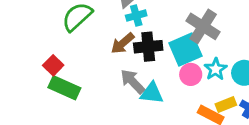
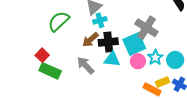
gray arrow: (133, 81) -> (86, 65), moved
cyan triangle: (152, 93) -> (112, 59), moved

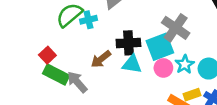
cyan cross: (100, 20) -> (88, 20), moved
brown arrow: (90, 40) -> (101, 59), moved
gray arrow: (86, 65) -> (77, 82), moved

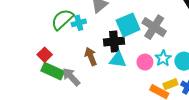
cyan square: (160, 47) -> (128, 25), moved
brown arrow: (101, 59) -> (91, 56), turned 108

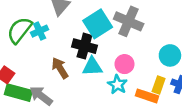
black cross: (114, 42) -> (84, 46), turned 30
cyan star: (163, 58) -> (117, 85), moved
yellow rectangle: (170, 84) -> (159, 85), turned -40

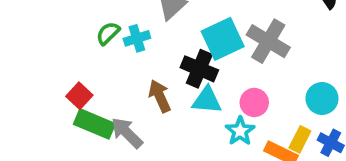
green semicircle: (20, 30) -> (108, 33), size x0.6

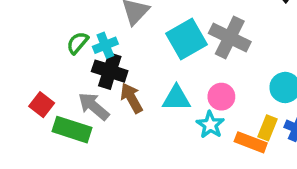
black cross: (199, 69) -> (110, 71), moved
red square: (79, 96) -> (42, 105), moved
gray arrow: (127, 133) -> (94, 106), moved

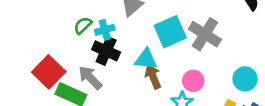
brown arrow: (131, 98) -> (153, 77), moved
cyan triangle: (176, 98) -> (146, 59), moved
red square: (42, 105) -> (49, 72), size x1.6

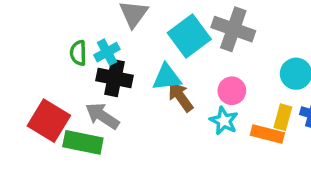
green semicircle: (83, 25) -> (78, 53), turned -36

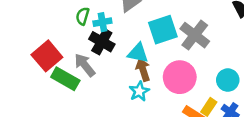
pink circle: (232, 91) -> (180, 77), size x1.6
cyan star: (224, 121) -> (139, 91), moved

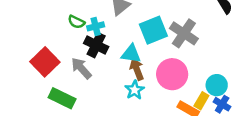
green semicircle: (83, 16) -> (76, 22), turned -77
green rectangle: (65, 79) -> (62, 98), moved
cyan circle: (228, 80) -> (217, 85), moved

